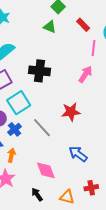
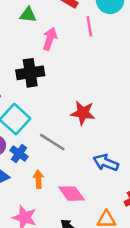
pink arrow: (85, 74) -> (50, 39), moved
red star: (71, 112) -> (83, 113), turned 30
orange arrow: (11, 155) -> (38, 179), moved

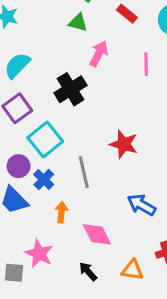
pink line: (89, 26) -> (146, 64), moved
black cross: (30, 73) -> (71, 89), turned -32
gray line: (52, 142) -> (84, 172), turned 36

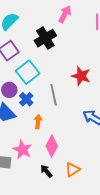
pink diamond: (97, 234) -> (52, 146), moved, turned 55
orange triangle: (132, 270) -> (73, 170), moved, turned -42
black arrow: (88, 271) -> (46, 171), moved

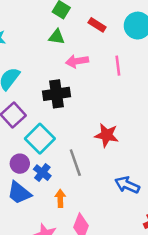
pink arrow: (65, 14) -> (77, 61), turned -120
black cross: (45, 38) -> (56, 94), turned 30

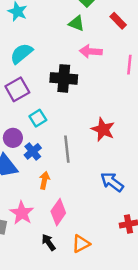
cyan square: (40, 139) -> (38, 118), size x0.6

